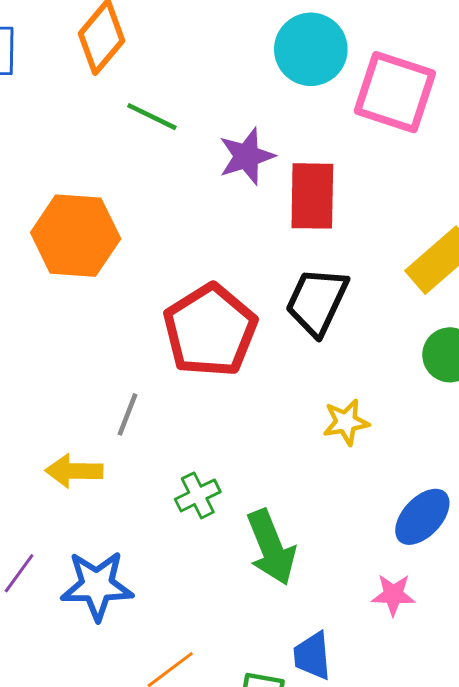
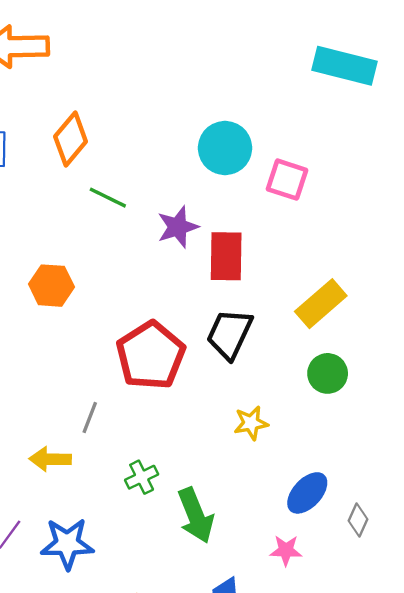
pink square: (395, 92) -> (287, 180), size x0.7
orange hexagon: (76, 236) -> (51, 286), size x0.7

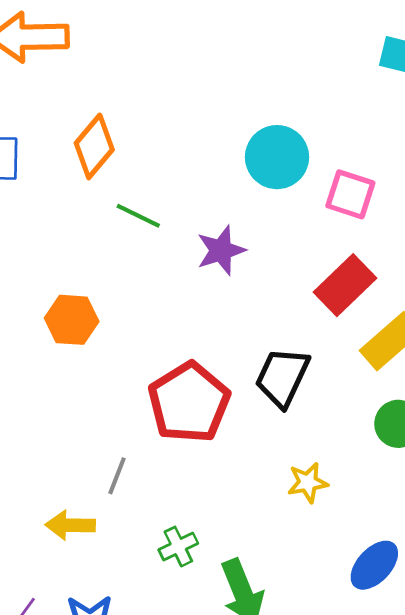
red rectangle: (226, 256) -> (345, 285), moved, turned 45

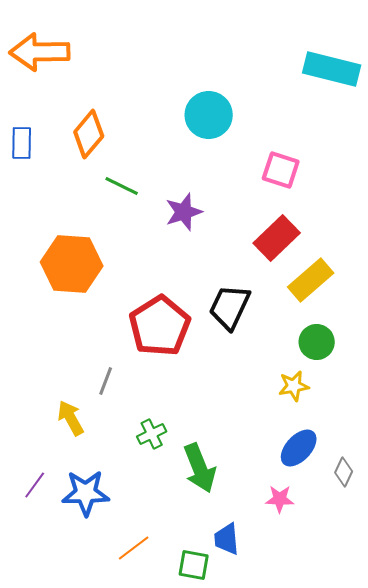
cyan circle: (277, 157) -> (209, 115), moved
orange hexagon: (72, 320) -> (72, 264), size x1.5
yellow star: (308, 482) -> (294, 386), moved
yellow arrow: (70, 525) -> (71, 418), turned 60

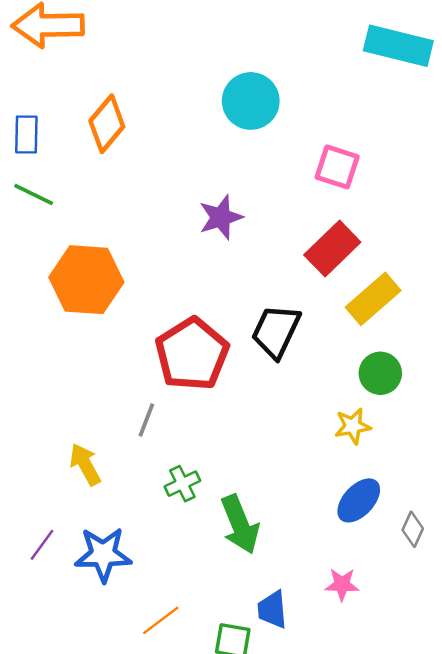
green line: (122, 186) -> (34, 195), moved
gray line: (106, 381) -> (146, 420), moved
pink star: (280, 499) -> (342, 584), moved

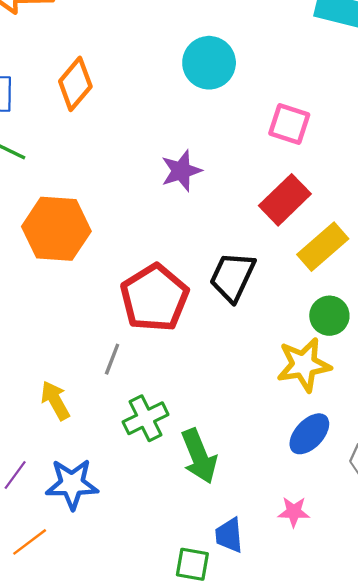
yellow star: (353, 426) -> (304, 365), size x1.6
green cross: (182, 484) -> (146, 418), size x1.4
orange line: (161, 620) -> (30, 542), moved

